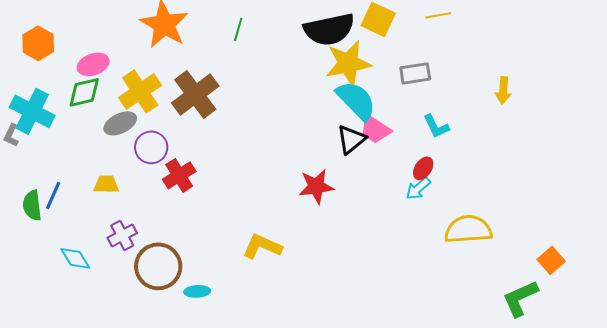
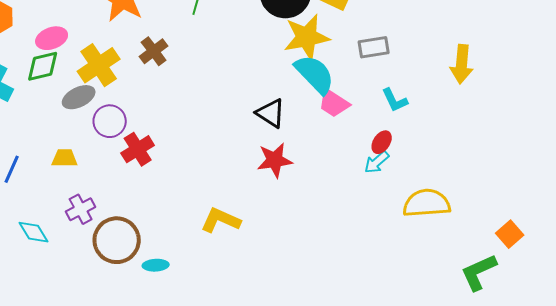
yellow arrow: (503, 90) -> (462, 64), size x1.4
brown cross: (195, 94) -> (154, 51), moved, size x0.6
black triangle: (351, 139) -> (271, 113), moved, turned -48

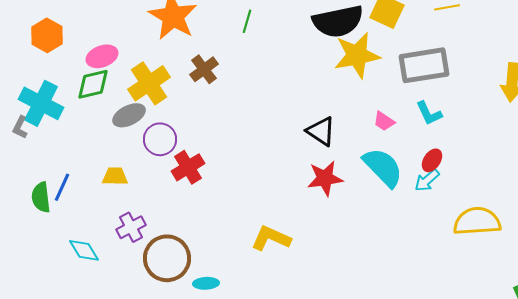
gray rectangle: (374, 47) -> (424, 65), size x1.6
cyan semicircle: (315, 74) -> (383, 167), moved
cyan L-shape: (395, 100) -> (429, 113), moved
pink trapezoid: (334, 103) -> (384, 121), size x0.7

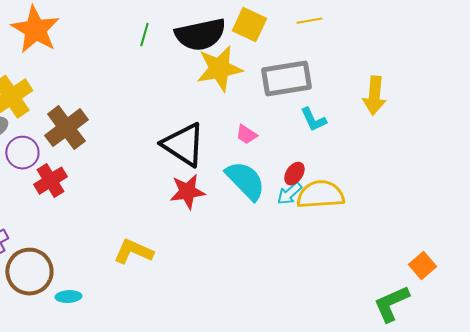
green line: (247, 21) -> (144, 35), moved
brown cross: (204, 69) -> (66, 128), moved, size x1.5
cyan L-shape: (429, 113) -> (313, 120), moved
black triangle: (321, 131) -> (183, 145), size x1.5
yellow semicircle: (477, 221) -> (320, 195), moved

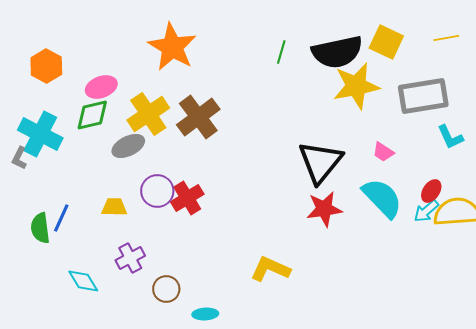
brown cross: (66, 128) -> (198, 117), moved
black triangle: (183, 145) -> (320, 162), turned 36
purple circle: (22, 153) -> (157, 191), moved
brown circle: (29, 272) -> (166, 289), size x0.6

